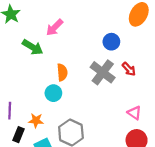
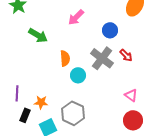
pink arrow: (55, 27) -> (76, 17), moved
cyan circle: (53, 93) -> (78, 75), moved

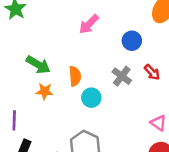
green arrow: (38, 35) -> (38, 65), moved
gray cross: (102, 58) -> (122, 76), size x0.7
orange star: (41, 102) -> (45, 91), moved

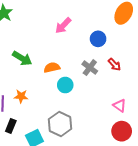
orange semicircle: (75, 76) -> (52, 68), turned -98
orange star: (45, 91) -> (21, 96), moved

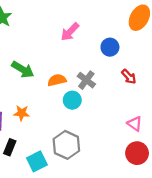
gray cross: (90, 68) -> (86, 80), moved

